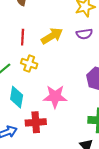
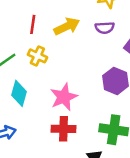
pink star: (55, 97) -> (64, 97), turned -30
red cross: (36, 122) -> (64, 129), moved

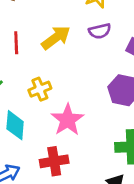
yellow cross: (37, 56) -> (40, 89), moved, turned -36
red cross: (64, 129) -> (54, 161), moved

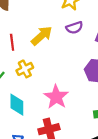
yellow cross: (40, 89) -> (25, 69), moved

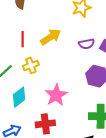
purple semicircle: (74, 28) -> (86, 44), moved
cyan diamond: (17, 105) -> (19, 97), turned 45

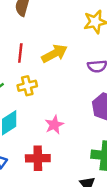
pink star: (56, 95) -> (54, 125), size x0.7

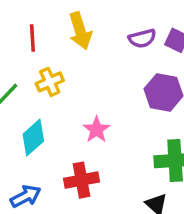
yellow arrow: (55, 54) -> (80, 31), turned 110

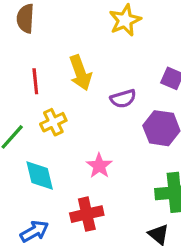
purple semicircle: (142, 38) -> (123, 99), moved
cyan diamond: (33, 138) -> (40, 175), turned -60

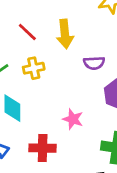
red line: (35, 81) -> (27, 32), turned -55
pink star: (99, 166) -> (73, 119), moved, turned -30

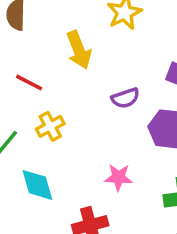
yellow arrow: (65, 34) -> (79, 50), moved

